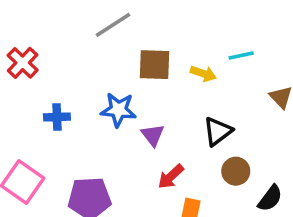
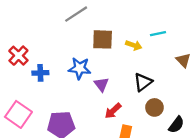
red cross: (23, 63) -> (18, 56), moved

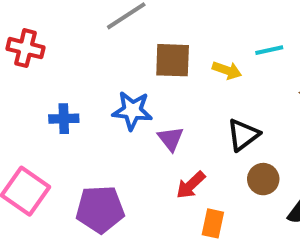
red cross: (18, 56) -> (25, 48), moved, turned -30

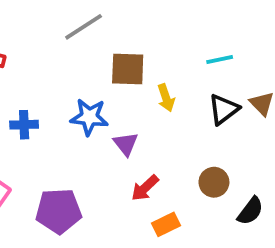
yellow arrow: (227, 70) -> (166, 98), moved, turned 52
black triangle: (243, 135) -> (224, 109), moved
orange rectangle: (213, 223) -> (166, 224), turned 52

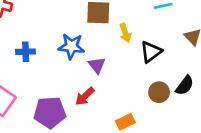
black triangle: (224, 109) -> (151, 52), moved
red arrow: (145, 188) -> (85, 96), moved
black semicircle: (250, 211) -> (185, 85), moved

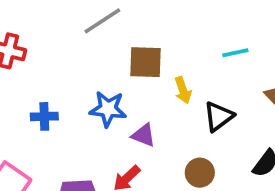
purple triangle: (97, 65) -> (144, 135), turned -30
brown circle: (159, 92) -> (200, 173), moved

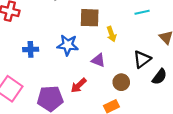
black triangle: (219, 116) -> (142, 59), moved
purple triangle: (144, 135) -> (98, 60), moved

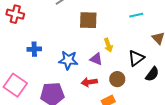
yellow arrow: (111, 34) -> (108, 45), moved
blue star: (68, 45) -> (68, 60), moved
red arrow: (79, 85) -> (89, 82), moved, turned 35

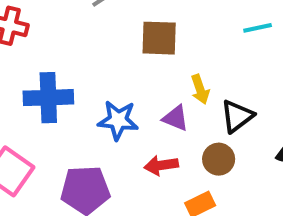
blue cross: (34, 49) -> (48, 98), size x1.6
black triangle: (136, 58) -> (237, 116), moved

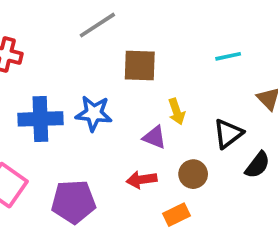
black triangle: (237, 116) -> (228, 134), moved
blue star: (118, 120) -> (94, 113), moved

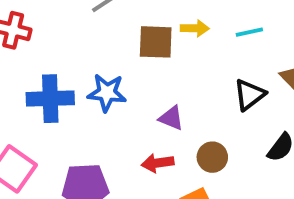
yellow arrow: (177, 112) -> (195, 28), moved, turned -70
black triangle: (228, 134) -> (249, 95), moved

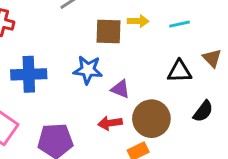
blue star: (107, 93) -> (88, 70), moved
black triangle: (249, 95) -> (179, 71), turned 35
brown circle: (212, 157) -> (151, 119), size x1.6

